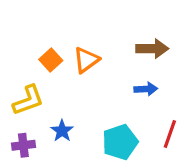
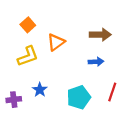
orange square: (51, 60) -> (28, 25), moved
yellow L-shape: (28, 100) -> (28, 56), moved

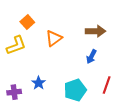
yellow L-shape: (28, 56) -> (16, 45), moved
blue arrow: (96, 62) -> (91, 57), turned 120

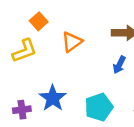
blue star: (39, 83) -> (53, 98), size x1.5

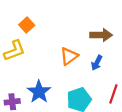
orange triangle: (72, 42) -> (69, 56), moved

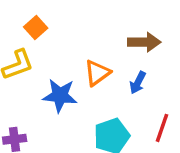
blue star: (39, 92) -> (60, 96), moved, turned -30

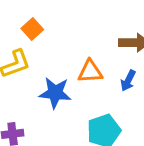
orange triangle: (97, 73) -> (90, 72), turned 32

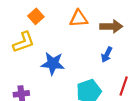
orange triangle: (90, 72) -> (79, 19), moved

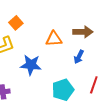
orange triangle: (79, 19) -> (54, 39), moved

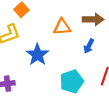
blue star: (31, 65) -> (37, 55), turned 30

